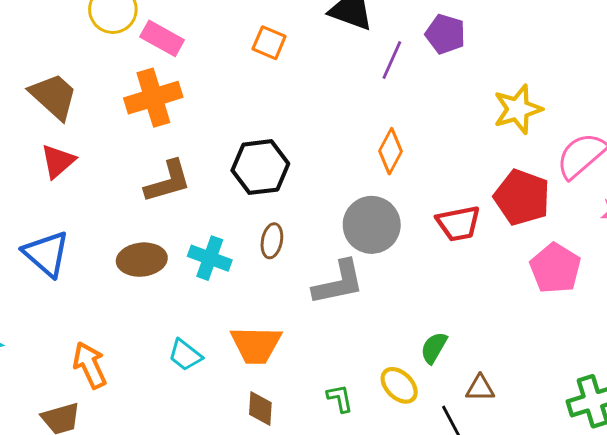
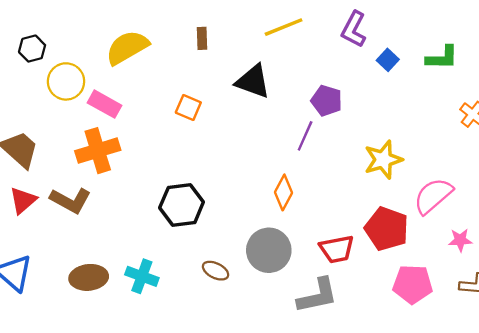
purple line: (392, 60) -> (305, 136), moved
brown L-shape: (168, 181) -> (71, 200), moved, turned 45
brown ellipse: (272, 241) -> (216, 271), moved, turned -75
pink pentagon: (555, 268) -> (413, 284), turned -30
gray L-shape: (338, 283) -> (318, 296), moved

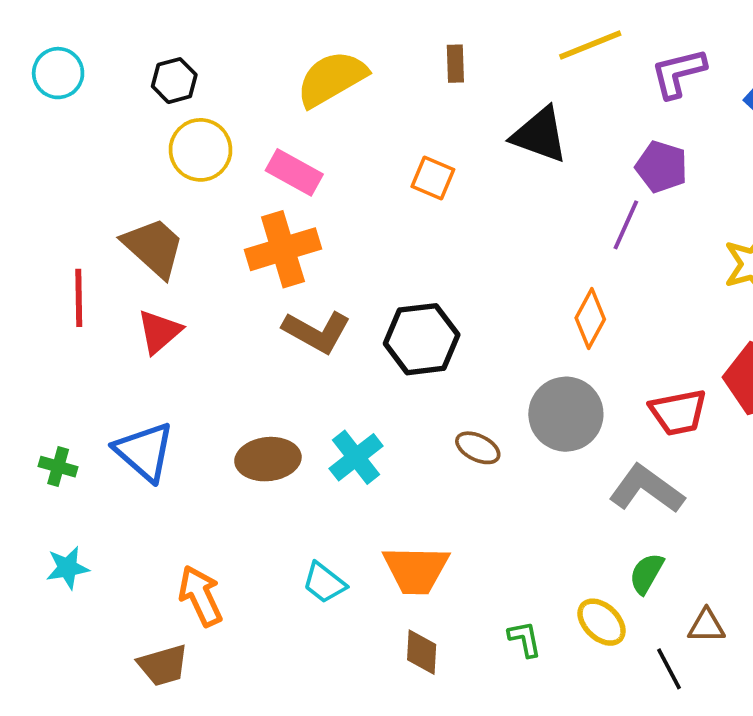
purple L-shape: (354, 29) -> (678, 73), moved, turned 48
yellow circle: (66, 81) -> (201, 150), moved
brown L-shape: (71, 200) -> (317, 332), moved
cyan cross: (142, 276) -> (356, 457), turned 32
gray L-shape: (318, 296) -> (646, 489), turned -132

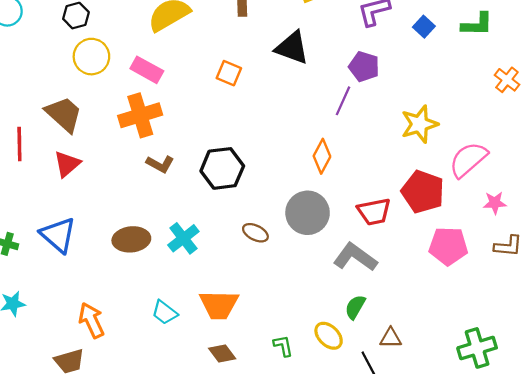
brown L-shape: (317, 332) -> (160, 164), size x0.7
brown diamond: (422, 652) -> (222, 354), turned -40

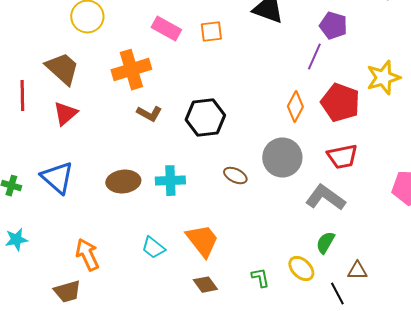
pink rectangle: (147, 70) -> (166, 29), moved
orange square: (229, 73) -> (211, 32), turned -30
red pentagon: (423, 192) -> (340, 103), moved
cyan cross: (183, 238) -> (170, 181), turned 36
orange trapezoid: (219, 305) -> (202, 241), turned -129

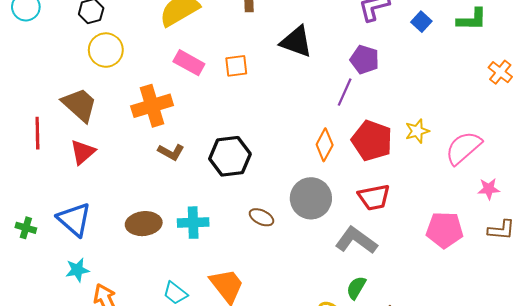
yellow star: (383, 78) -> (417, 131), moved, size x0.7
cyan star: (16, 240) -> (77, 270), moved

